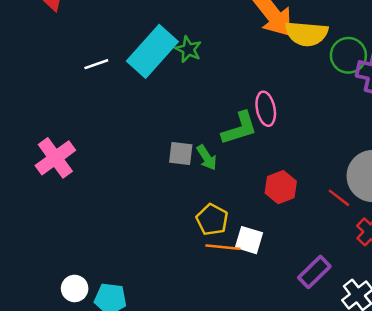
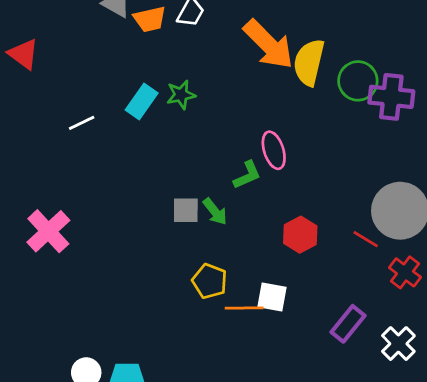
yellow semicircle: (306, 34) -> (309, 62), turned 105
green star: (188, 49) -> (181, 95), turned -30
cyan rectangle: (152, 51) -> (142, 101), size x0.6
green L-shape: (239, 128) -> (247, 175), size x0.7
yellow pentagon: (212, 220) -> (210, 281), moved

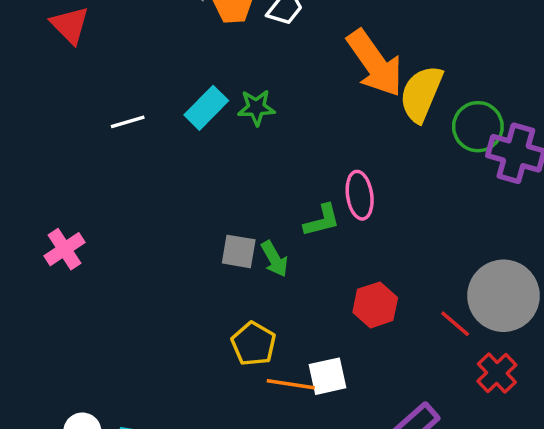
pink cross: (48, 231) -> (64, 249), size x0.7
white square: (272, 297) -> (328, 376), turned -32

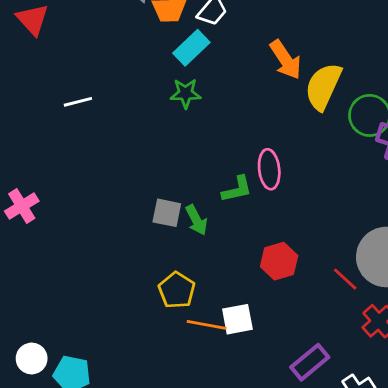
orange arrow: (375, 63) -> (285, 60), size x0.7
cyan rectangle: (206, 108) -> (191, 48), moved

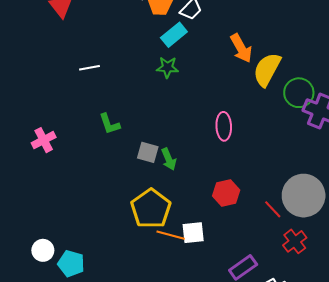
green L-shape: (237, 189) -> (109, 124), moved, turned 80
yellow pentagon: (177, 290) -> (151, 209), size x1.5

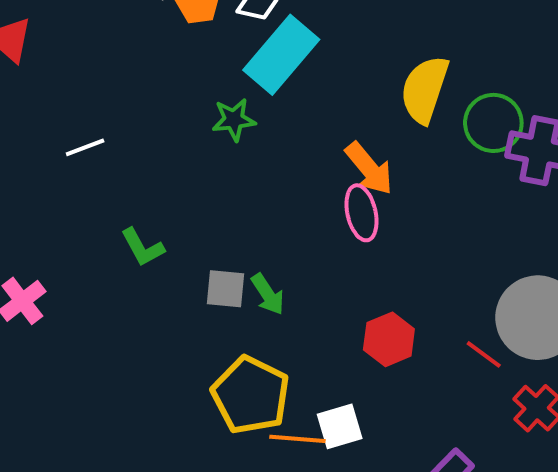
cyan rectangle: (174, 35) -> (281, 55), moved, size x1.5
orange arrow: (241, 48) -> (369, 168), moved

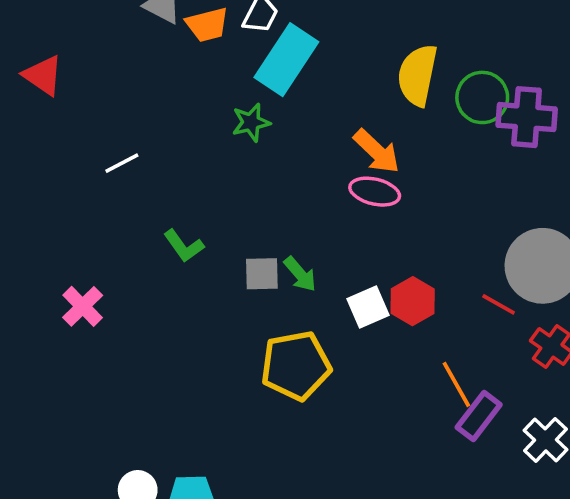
pink ellipse: (361, 213) -> (375, 192), turned -57
yellow pentagon: (251, 395) -> (296, 366), turned -30
white square: (340, 426) -> (368, 307), moved
orange line: (297, 439) -> (456, 384), moved, turned 63

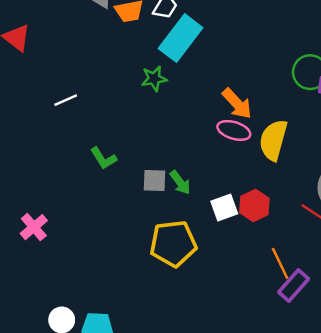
yellow semicircle: (417, 75) -> (273, 140), moved
pink cross: (83, 306) -> (34, 227), moved

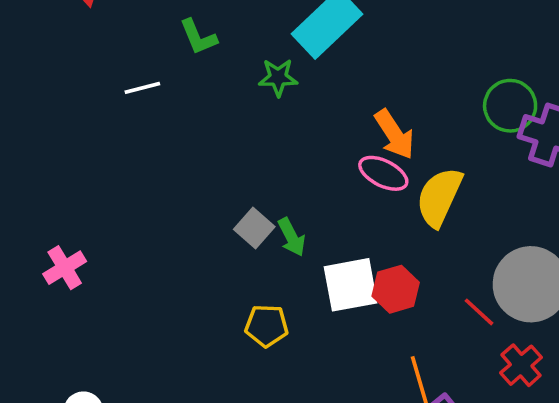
green L-shape: (103, 158) -> (198, 37), moved
gray square: (155, 180) -> (254, 228), turned 30
white square: (224, 207) -> (351, 285), size x1.4
yellow pentagon: (173, 244) -> (266, 326), size x0.6

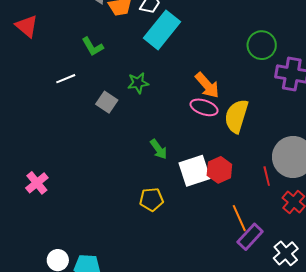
green star: (278, 77) -> (138, 83), moved
green circle: (510, 106) -> (262, 45), moved
gray square: (254, 228) -> (107, 102), moved
red line: (479, 312) -> (267, 176), turned 42

